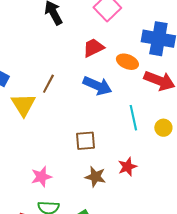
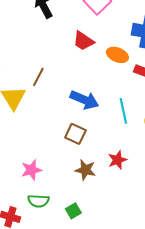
red trapezoid: (93, 48) -> (83, 41), turned -120
blue arrow: (97, 86) -> (84, 100), moved
brown square: (85, 141) -> (75, 134), turned 30

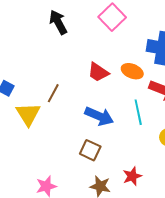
red trapezoid: (83, 41) -> (98, 72), moved
cyan line: (123, 111) -> (138, 112), moved

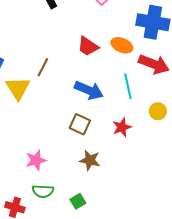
red star: (132, 176) -> (122, 127), moved

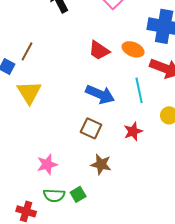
brown line: (43, 67) -> (27, 51), moved
green square: (78, 201) -> (78, 194), moved

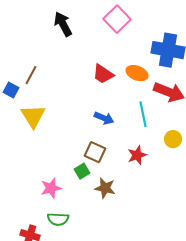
blue arrow: (100, 94) -> (104, 118), size x0.7
green square: (78, 194) -> (82, 171), moved

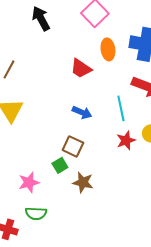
orange ellipse: (137, 73) -> (108, 49), moved, turned 60
red star: (137, 155) -> (126, 140), moved

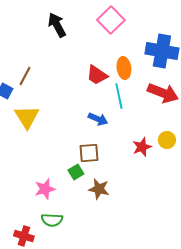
orange ellipse: (108, 49) -> (124, 68), moved
cyan line: (121, 108) -> (119, 96), moved
brown square: (73, 146) -> (89, 153), turned -30

